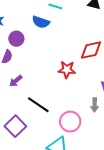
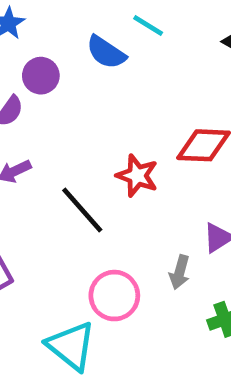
black line: (38, 105) -> (82, 210), moved

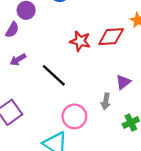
red star: (137, 176) -> (80, 41), moved

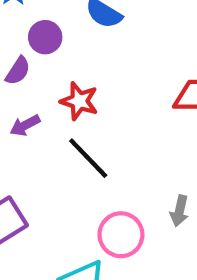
red star: (80, 41) -> (79, 101), moved

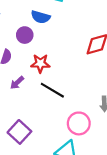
purple circle: (45, 37) -> (25, 35), moved

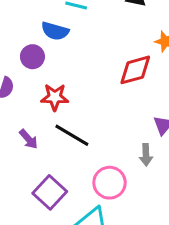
purple arrow: (17, 83) -> (28, 139), moved, turned -88
purple square: (19, 132) -> (50, 192), moved

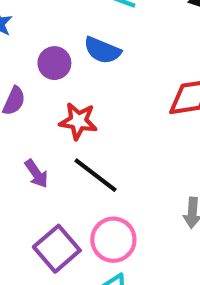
blue semicircle: (55, 31) -> (102, 50), moved
pink circle: (110, 183) -> (113, 240), moved

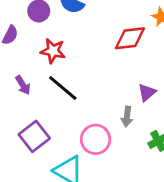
pink circle: (113, 240) -> (96, 139), moved

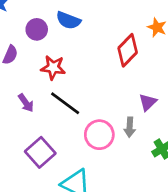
red diamond: (130, 38) -> (128, 50), turned -36
pink circle: (96, 139) -> (99, 135), moved

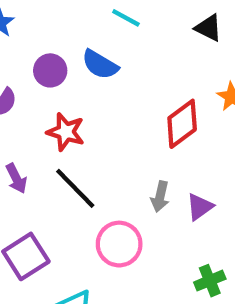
gray arrow: (130, 127) -> (160, 197), moved

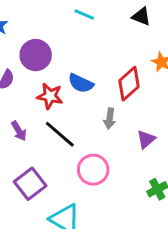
blue semicircle: (100, 65) -> (81, 83), moved
purple circle: (50, 70) -> (36, 55), size x1.4
gray arrow: (160, 197) -> (110, 119), moved

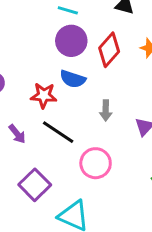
purple circle: (36, 55) -> (71, 41), moved
red diamond: (129, 84) -> (109, 50), moved

